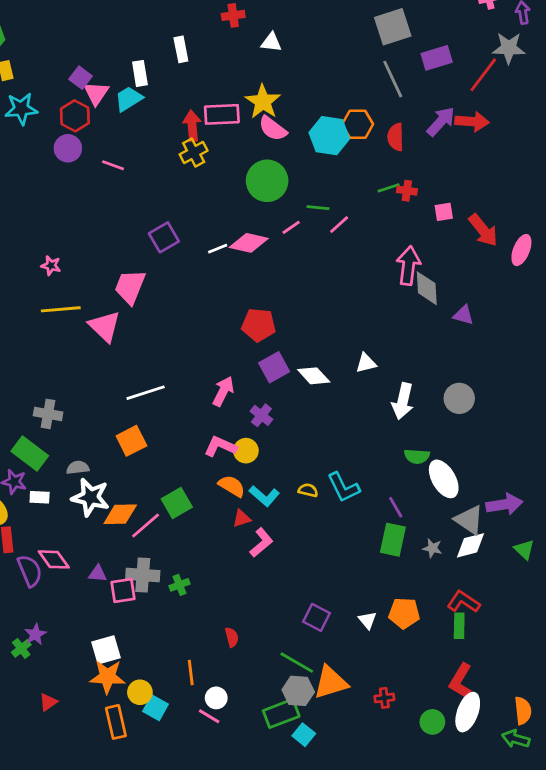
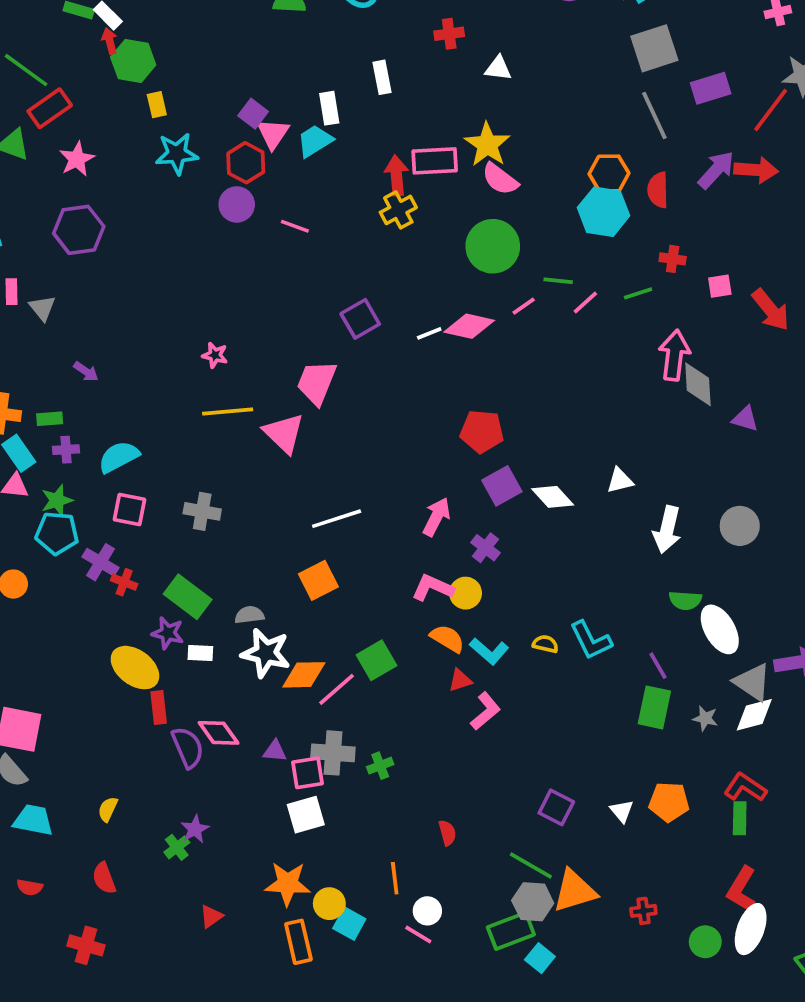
cyan hexagon: (329, 136) -> (604, 212), moved
green line: (389, 188) -> (638, 293), moved
gray cross: (48, 414) -> (202, 511), moved
white square: (106, 650) -> (306, 815), moved

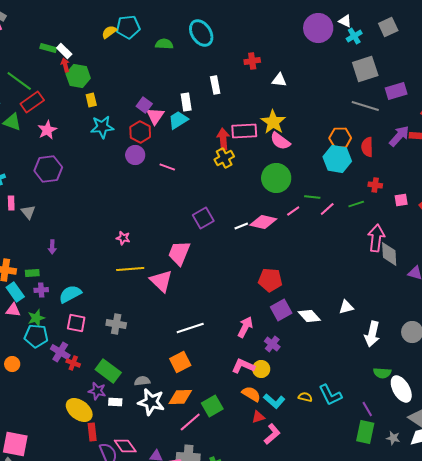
gray line: (654, 115) -> (365, 106), turned -48
purple arrow: (86, 372) -> (52, 247), turned 56
orange diamond: (304, 675) -> (180, 397), moved

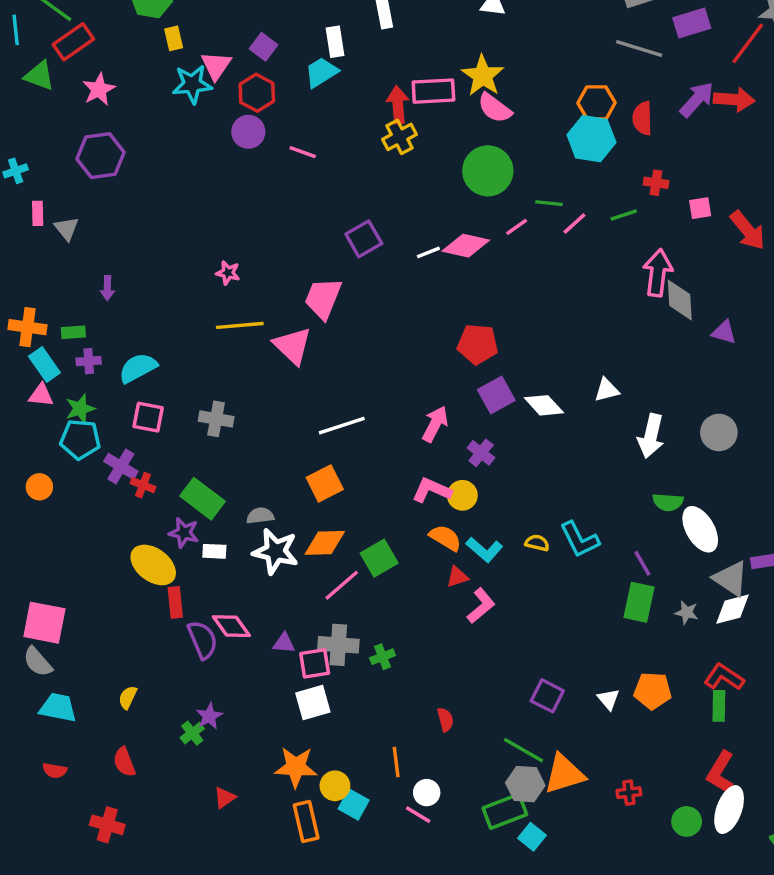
pink triangle: (155, 116) -> (216, 66), moved

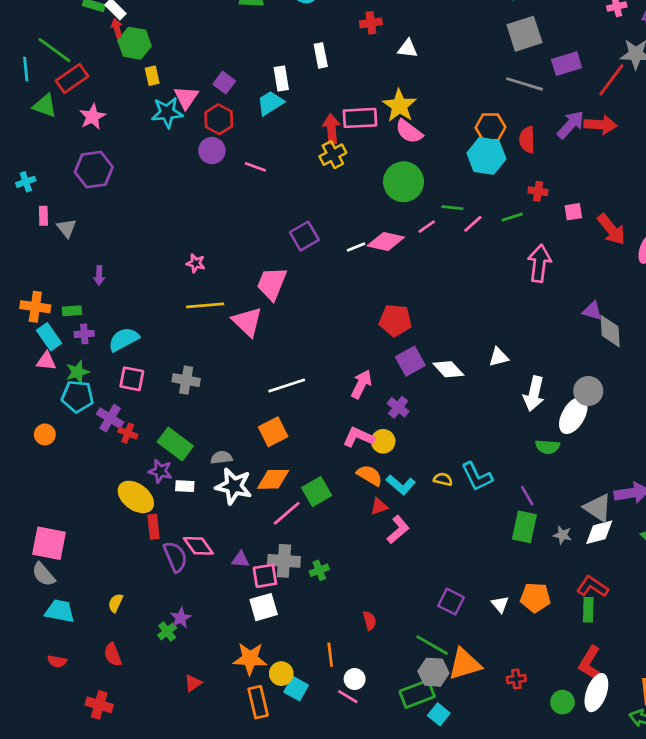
gray diamond: (680, 300) -> (610, 331), moved
white ellipse: (700, 529) -> (573, 415), moved, turned 60

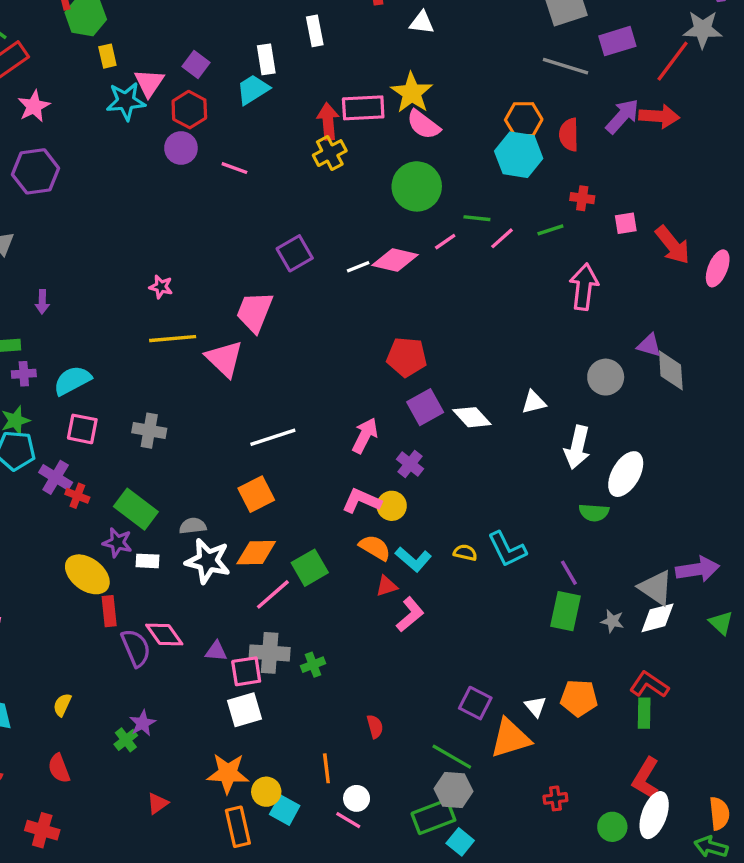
gray circle: (588, 391) -> (606, 377), moved
orange triangle: (465, 664) -> (510, 738), moved

